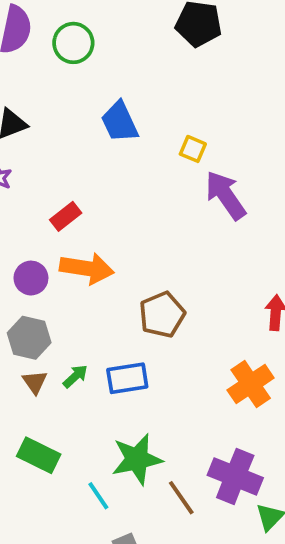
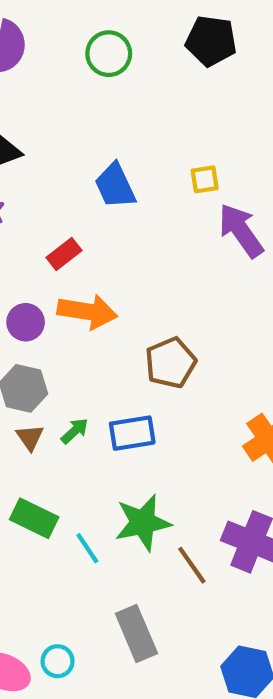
green circle: (73, 43) -> (109, 54), moved
blue trapezoid: (120, 122) -> (115, 186), moved
yellow square: (193, 149) -> (205, 179), turned -32
cyan line: (98, 496) -> (87, 548), moved

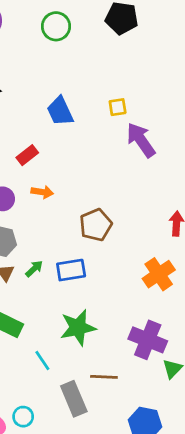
orange arrow: (87, 312) -> (42, 192), size x0.6
cyan line: (87, 548) -> (42, 360), moved
brown line: (192, 565) -> (104, 377), moved, turned -52

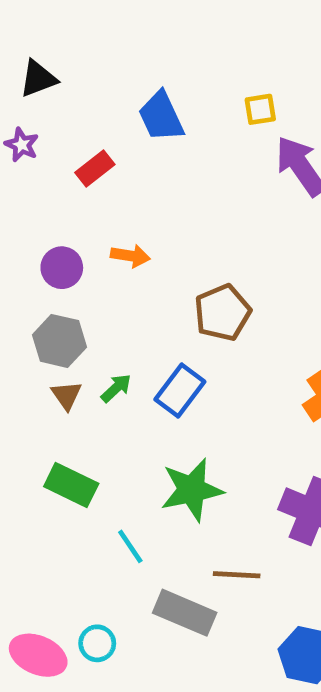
red rectangle: (27, 155) -> (95, 168), moved
blue rectangle: (71, 270) -> (180, 391), turned -44
gray rectangle: (74, 399) -> (185, 613), turned -44

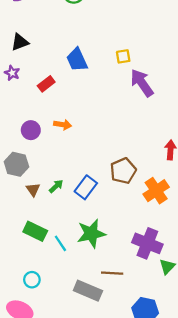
brown pentagon: (222, 313) -> (123, 171), moved
gray hexagon: (59, 341) -> (16, 164), moved
cyan line: (130, 546) -> (60, 243), moved
cyan circle: (97, 643) -> (32, 280), moved

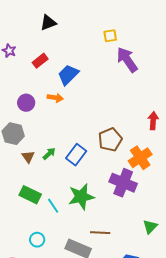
black triangle: (20, 42) -> (48, 23), moved
blue trapezoid: (77, 60) -> (68, 75), moved, turned 70
purple cross: (147, 243) -> (123, 183), moved
cyan circle: (32, 280) -> (37, 240), moved

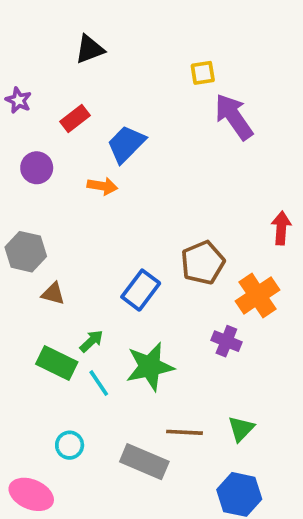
purple circle: (26, 103) -> (37, 168), moved
green arrow: (49, 154) -> (91, 341), moved
brown triangle: (28, 157) -> (53, 294), turned -40
purple cross: (123, 183) -> (226, 341), size x0.6
green triangle: (150, 227) -> (241, 429), moved

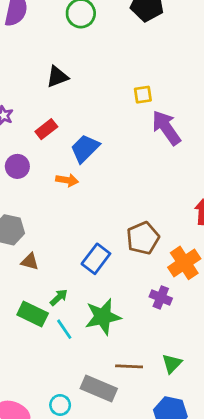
cyan circle: (70, 445) -> (60, 405), moved

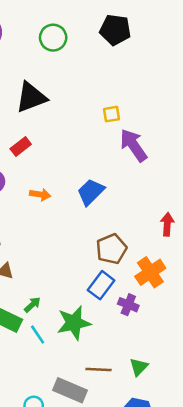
black triangle: (57, 77) -> (31, 97), size x1.5
blue trapezoid: (85, 148) -> (91, 192), moved
blue rectangle: (96, 259) -> (101, 285), moved

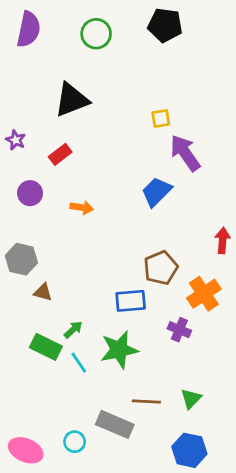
blue trapezoid: (91, 192) -> (156, 192), moved
blue rectangle: (101, 285) -> (131, 301), moved, turned 48

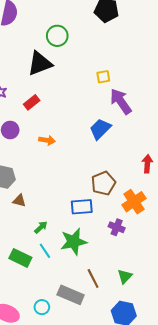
green circle: (96, 34) -> (57, 36), moved
green rectangle: (46, 347) -> (20, 258), moved
brown line: (146, 401) -> (93, 278), turned 60

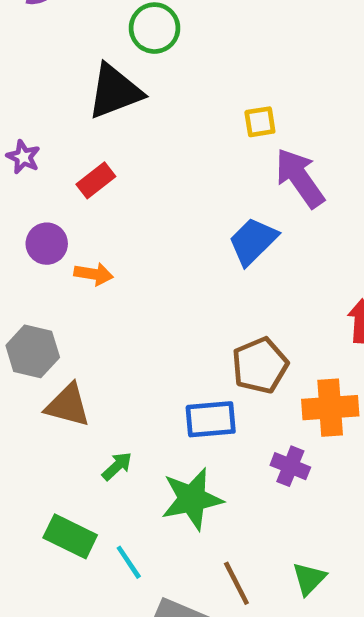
orange arrow: (47, 140) -> (94, 274), moved
brown triangle: (19, 201) -> (68, 405), size x1.5
orange cross: (134, 202) -> (330, 408), turned 30
cyan line: (45, 251) -> (129, 562), moved

